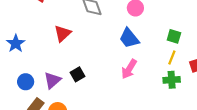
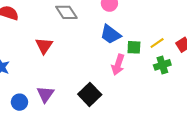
green square: (174, 36) -> (134, 47), moved
yellow line: (172, 57) -> (157, 43), turned 48
black square: (77, 74) -> (90, 94), moved, size x1.5

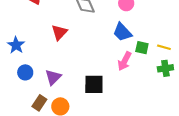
yellow line: (157, 43) -> (164, 47), turned 40
black square: (90, 94) -> (94, 84), turned 35
blue circle: (19, 102) -> (25, 72), moved

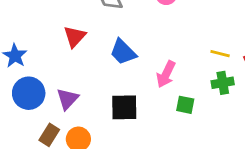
blue trapezoid: (122, 32) -> (123, 52), moved
green square: (142, 48) -> (185, 105), moved
blue circle: (25, 72) -> (29, 93), size x1.5

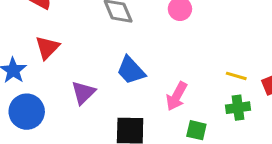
red triangle: (75, 37) -> (47, 48), moved
purple triangle: (67, 99) -> (83, 93), moved

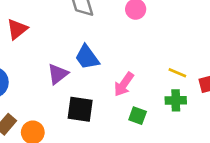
purple triangle: (83, 93) -> (58, 74), moved

